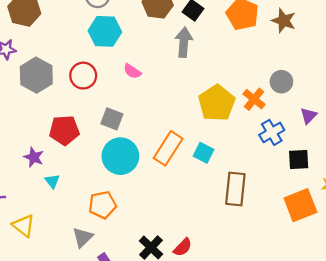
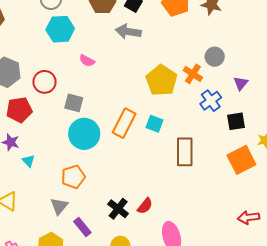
gray arrow: (184, 42) -> (128, 32), turned -80
red circle: (83, 76) -> (44, 82), moved
red pentagon: (64, 130) -> (19, 110), moved

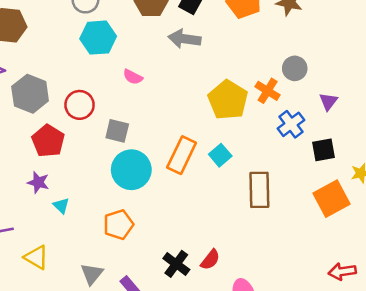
red pentagon: (19, 110) -> (48, 141), turned -30
cyan square: (155, 124) -> (220, 155), turned 30
gray triangle: (59, 206) -> (92, 274), moved

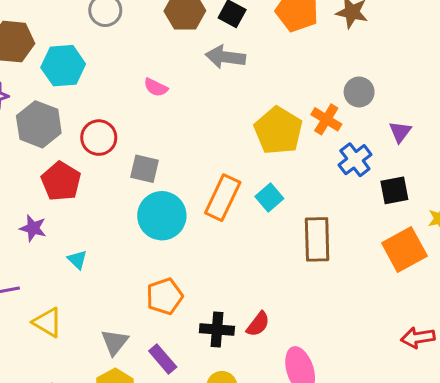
cyan hexagon: (98, 38) -> (63, 66), moved
pink semicircle: (133, 77) -> (156, 87), moved
purple star: (38, 182) -> (33, 228), moved
orange pentagon: (118, 225) -> (165, 296), moved
black cross: (176, 264) -> (217, 330), turned -32

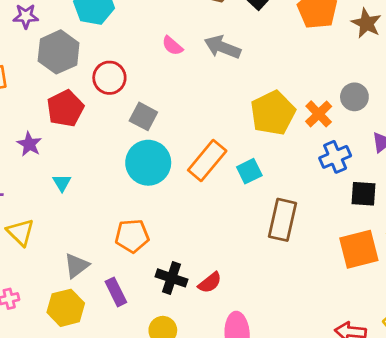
gray arrow: (225, 57) -> (222, 47), moved

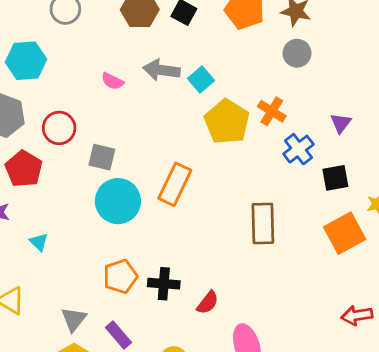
gray circle: (354, 97) -> (297, 53), moved
cyan square: (249, 171) -> (201, 79), moved
black cross: (171, 278) -> (164, 284), moved

